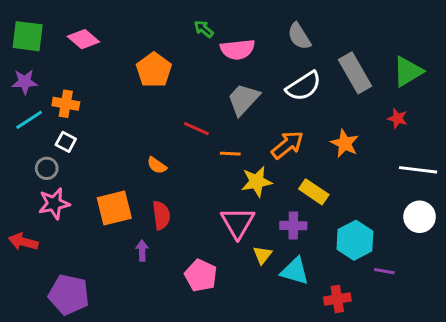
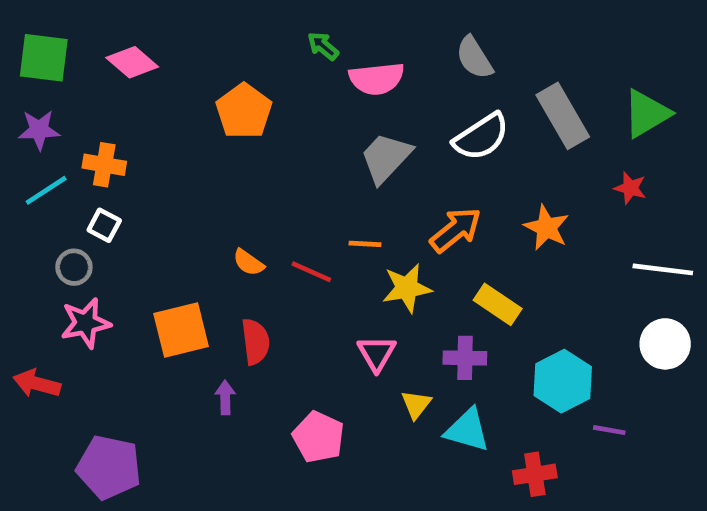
red line: (196, 129) -> (311, 272), moved
pink triangle: (238, 223) -> (377, 353), size x0.7

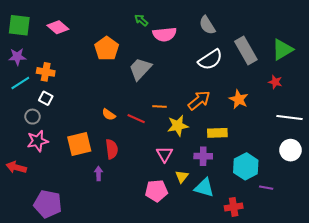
gray trapezoid: (386, 158) -> (140, 69), moved
yellow rectangle: (498, 304) -> (217, 133), turned -36
pink pentagon: (318, 437) -> (156, 191), moved, turned -30

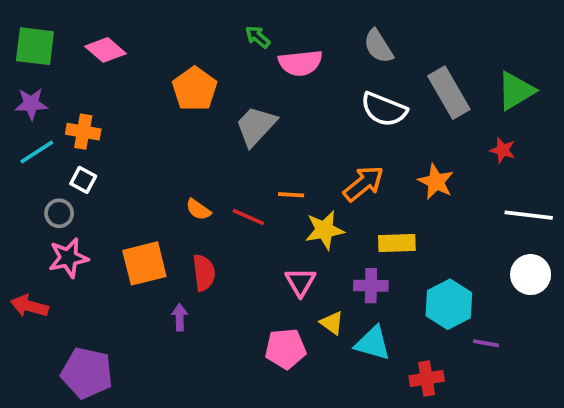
white semicircle: (210, 60) -> (384, 109), turned 55
yellow triangle: (182, 177) -> (332, 323), turned -32

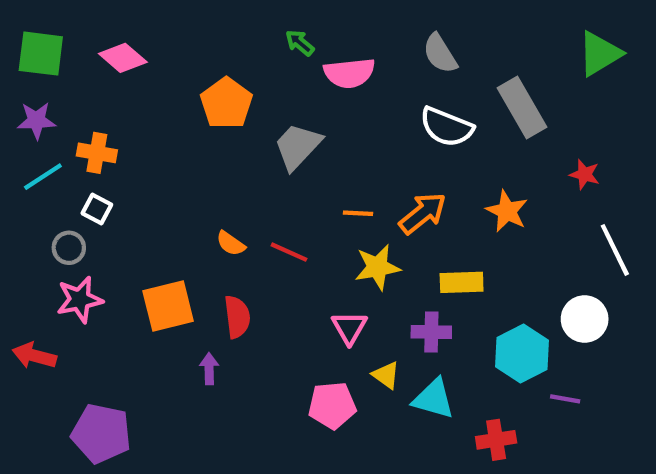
green triangle: (516, 91) -> (600, 54), moved
orange line: (291, 195) -> (358, 213), moved
white line: (529, 215) -> (615, 250), turned 57
white circle: (531, 275) -> (585, 319), moved

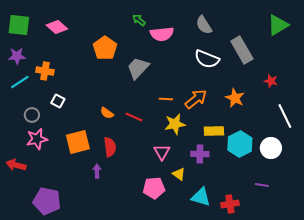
white square: (97, 209) -> (58, 101), moved
cyan hexagon: (522, 354) -> (240, 144), moved
cyan triangle: (434, 399) -> (201, 197), moved

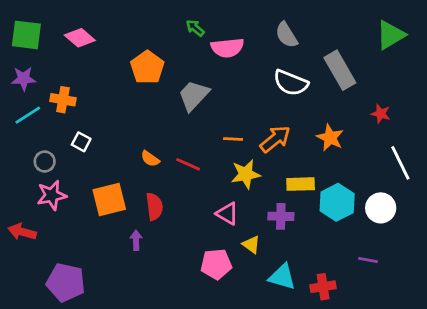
pink triangle: (162, 152) -> (227, 214), turned -30

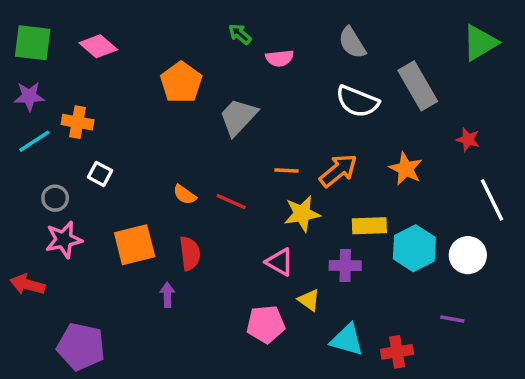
pink semicircle: (227, 48) -> (280, 58), size x0.7

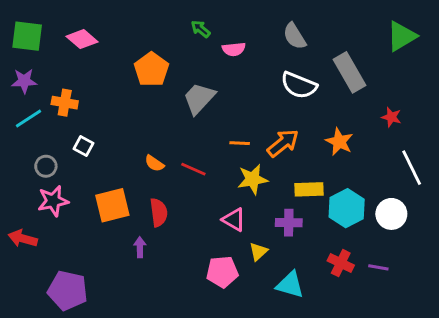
yellow triangle: (309, 300) -> (258, 252), turned 42
red cross: (397, 352) -> (341, 263), moved, turned 35

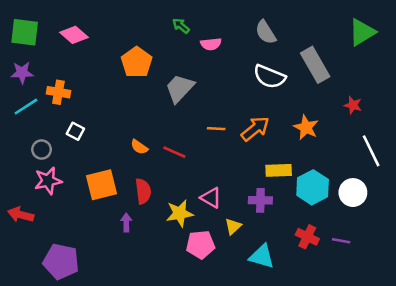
yellow star: (253, 179) -> (180, 213), moved

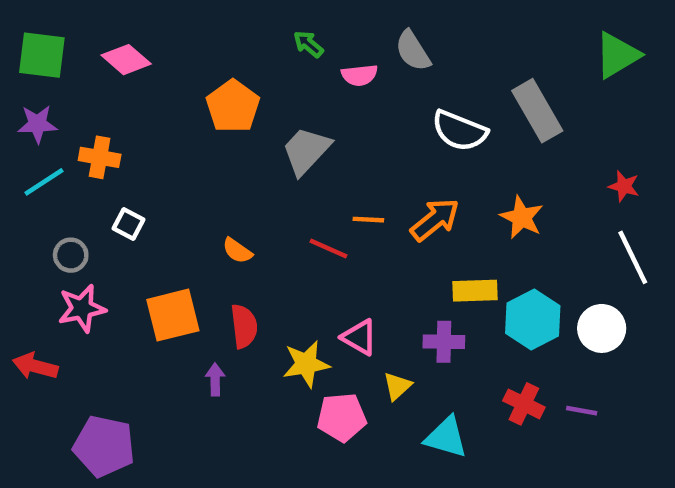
gray semicircle: (266, 32) -> (413, 51), moved
red star: (353, 105) -> (624, 186), moved
red line: (174, 152) -> (328, 248), moved

